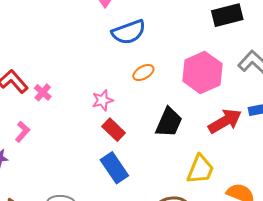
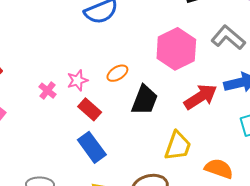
orange ellipse: (143, 73) -> (117, 73), moved
pink cross: (43, 92) -> (48, 91), moved

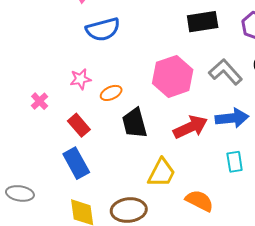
pink star: (77, 80) -> (81, 79), moved
black trapezoid: (145, 100) -> (135, 123), turned 136

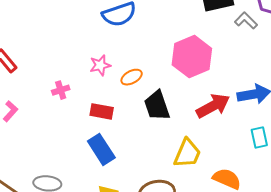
gray L-shape: (226, 72) -> (246, 21), moved, size x0.7
pink cross: (40, 101) -> (61, 90), turned 30
red rectangle: (79, 125) -> (102, 111), turned -35

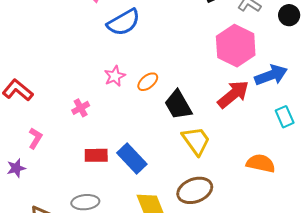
pink hexagon: (192, 57) -> (236, 46), moved
red rectangle: (102, 111) -> (96, 155), moved
yellow trapezoid: (187, 153) -> (196, 141), moved, turned -48

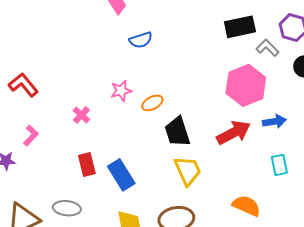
blue semicircle: (124, 22) -> (141, 40), size x0.7
blue arrow: (271, 75) -> (274, 121), size x0.7
pink cross: (81, 108) -> (81, 115), turned -30
red rectangle: (96, 155) -> (87, 165), turned 65

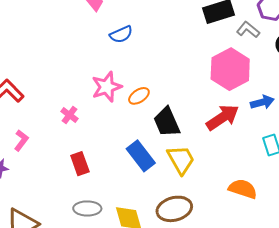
pink star: (121, 91) -> (107, 87), size x1.4
blue rectangle: (121, 175) -> (141, 156), moved
gray ellipse: (67, 208) -> (87, 208), moved

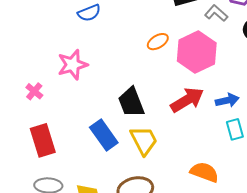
orange ellipse: (139, 96) -> (158, 42), moved
blue arrow: (262, 102) -> (227, 100), moved
red rectangle: (80, 164) -> (43, 140), size x1.4

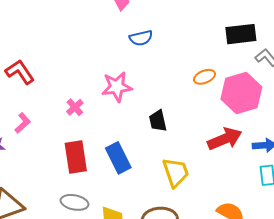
black trapezoid: (131, 102) -> (158, 121), moved, size x0.7
blue rectangle: (104, 135) -> (118, 158), moved

